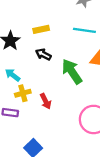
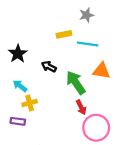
yellow rectangle: (41, 29) -> (64, 34), moved
red arrow: (46, 101) -> (81, 107), moved

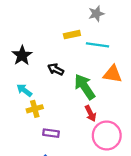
purple rectangle: (18, 121) -> (51, 133), moved

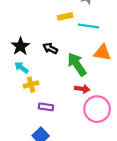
black star: (22, 55) -> (20, 46), moved
red arrow: (90, 113) -> (82, 89), turned -56

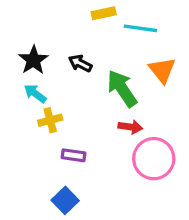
orange triangle: (102, 53) -> (162, 70), turned 42

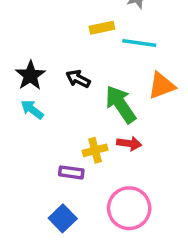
orange triangle: (162, 70) -> (161, 86), turned 48
yellow cross: (50, 120) -> (95, 150), moved
pink circle: (154, 159) -> (129, 208), moved

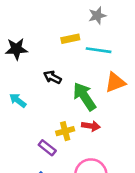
black star: (30, 75) -> (16, 49), moved, turned 30
purple rectangle: (71, 172) -> (47, 148), turned 30

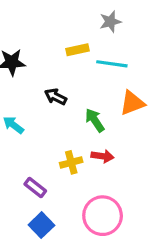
green arrow: (84, 96) -> (95, 120), size x0.7
purple rectangle: (47, 148) -> (35, 187), moved

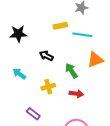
yellow cross: (71, 162) -> (48, 87), moved

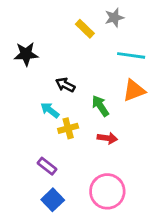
yellow rectangle: (60, 26) -> (85, 29), moved, turned 56
cyan line: (82, 35) -> (131, 55), moved
cyan arrow: (19, 74) -> (50, 110), moved

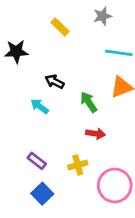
yellow rectangle: (85, 29) -> (60, 27), moved
yellow cross: (68, 128) -> (78, 165), moved
pink circle: (107, 191) -> (115, 185), moved

